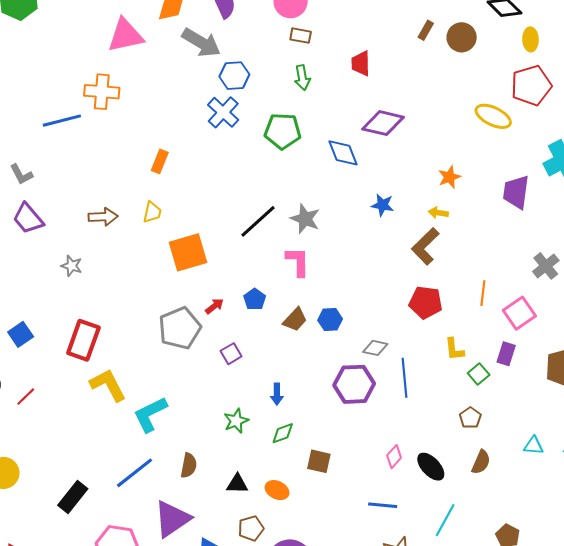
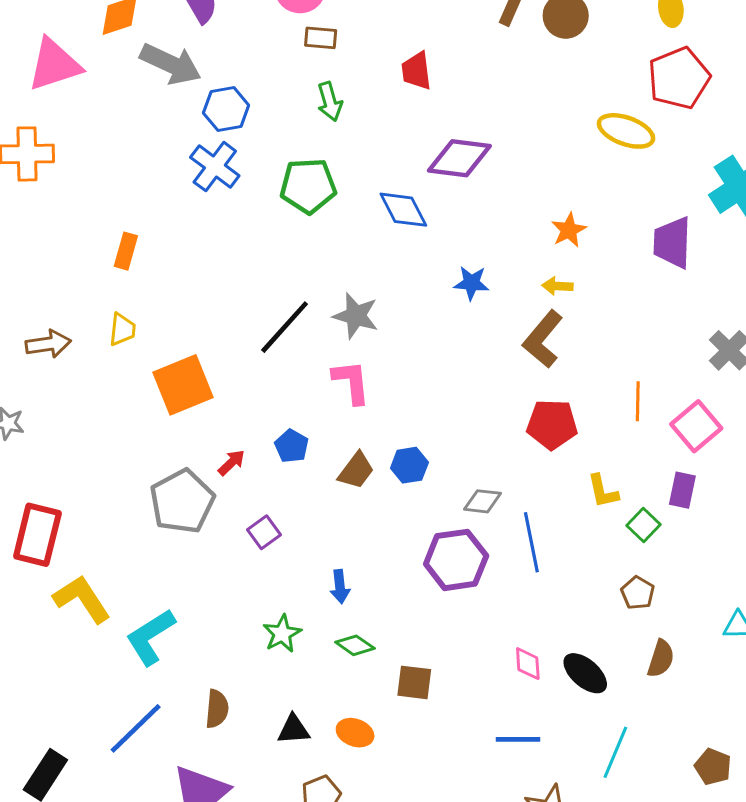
green diamond: (283, 433) -> (355, 645), turned 60
pink diamond: (394, 457) -> (528, 664), turned -40

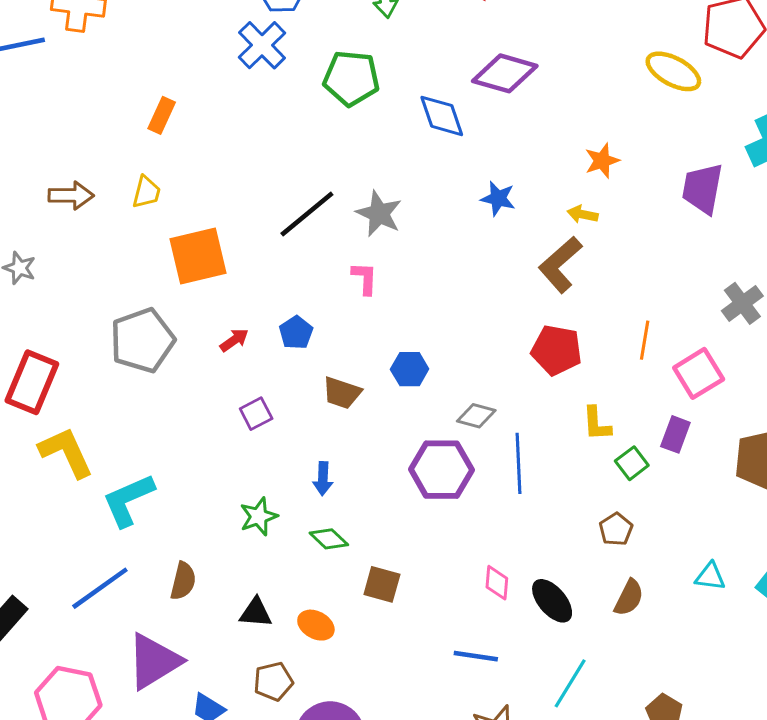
pink L-shape: (351, 382) -> (365, 278), size x0.7
brown trapezoid: (356, 471) -> (342, 393), moved, turned 63
gray pentagon: (182, 501) -> (142, 340), moved

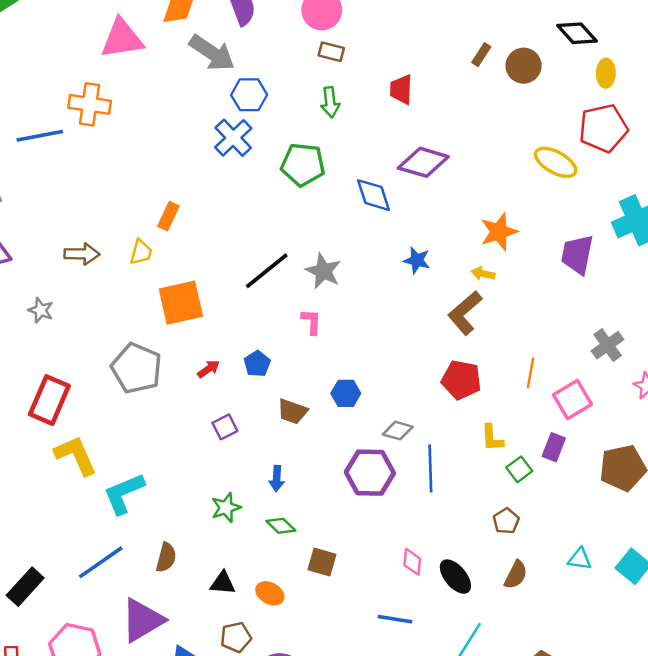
orange rectangle: (162, 115) -> (168, 216), moved
orange star: (602, 161) -> (499, 232), size x1.4
gray pentagon: (142, 340) -> (136, 368), turned -30

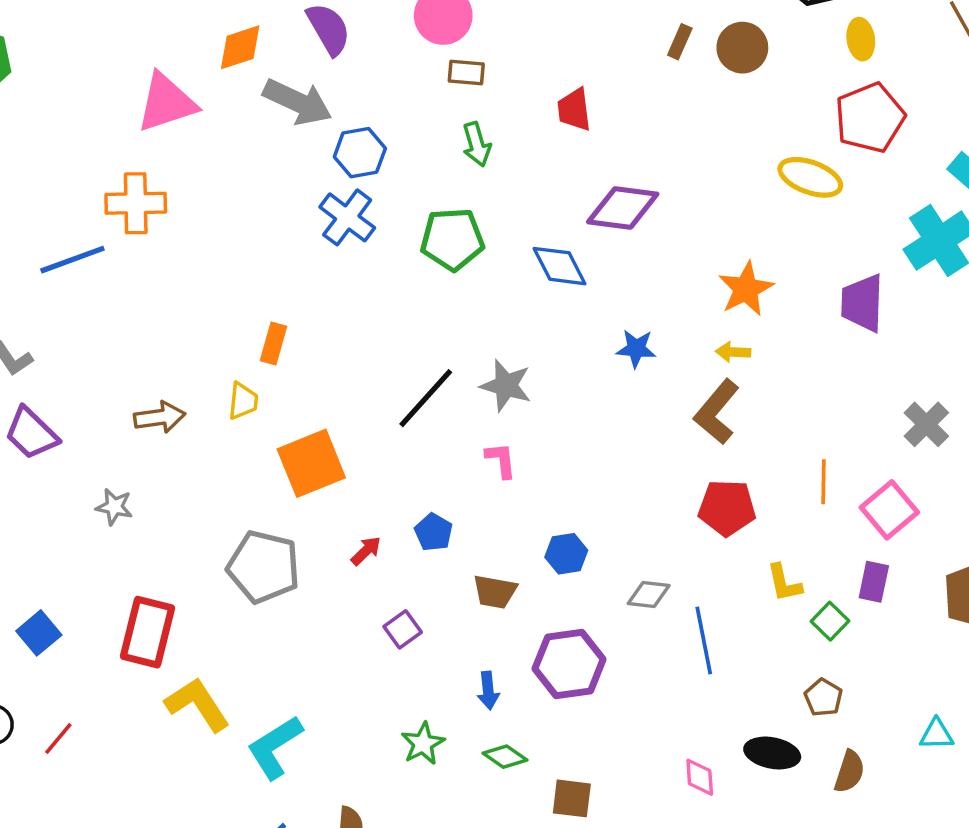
purple hexagon: (370, 473) -> (569, 664), moved
black ellipse: (455, 577) -> (772, 753), moved, turned -30

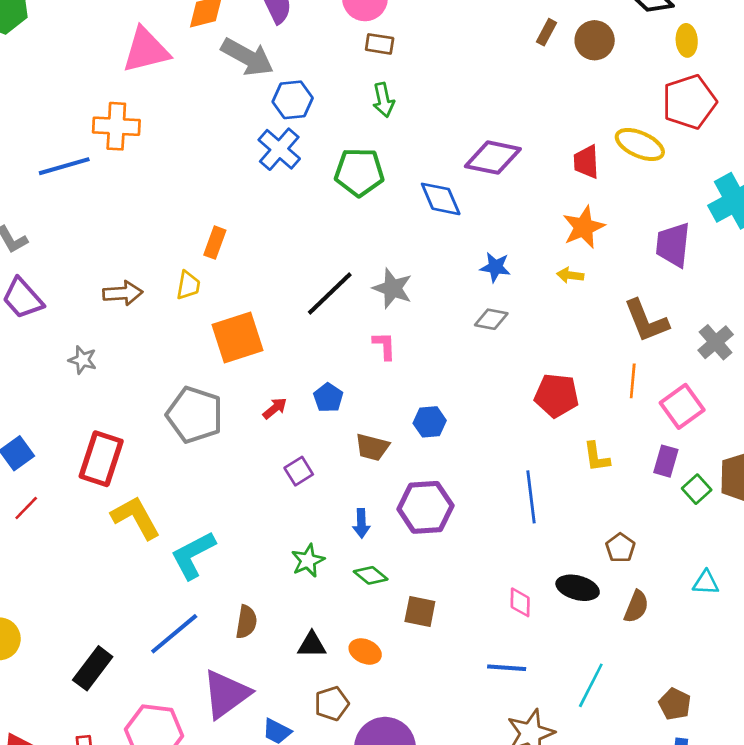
red trapezoid: (574, 110) -> (586, 162), moved
brown L-shape: (717, 412) -> (646, 321), moved, turned -66
gray diamond: (649, 594) -> (491, 319), moved
green square: (830, 621) -> (697, 489), moved
red line: (58, 739) -> (26, 508), moved

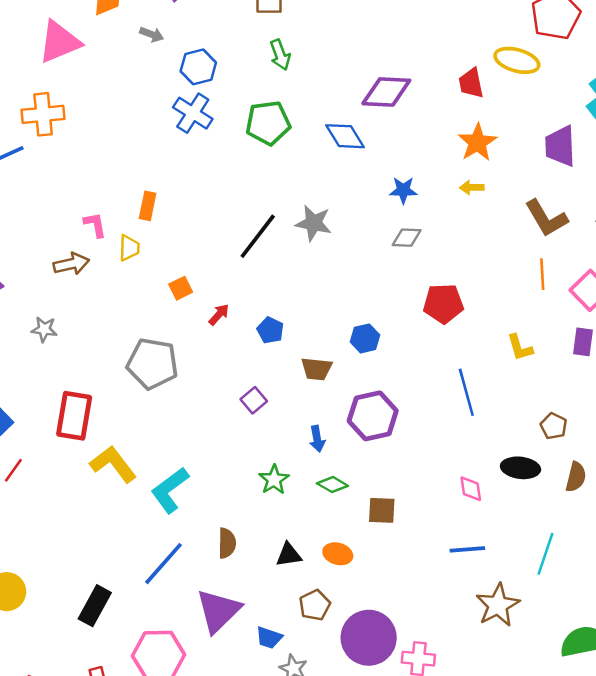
gray arrow: (247, 57) -> (152, 34), size x0.5
orange square: (237, 337) -> (181, 288), size x0.5
pink L-shape: (384, 346) -> (95, 225), moved
red pentagon: (557, 395) -> (443, 303), moved
red arrow: (275, 408) -> (219, 315), moved

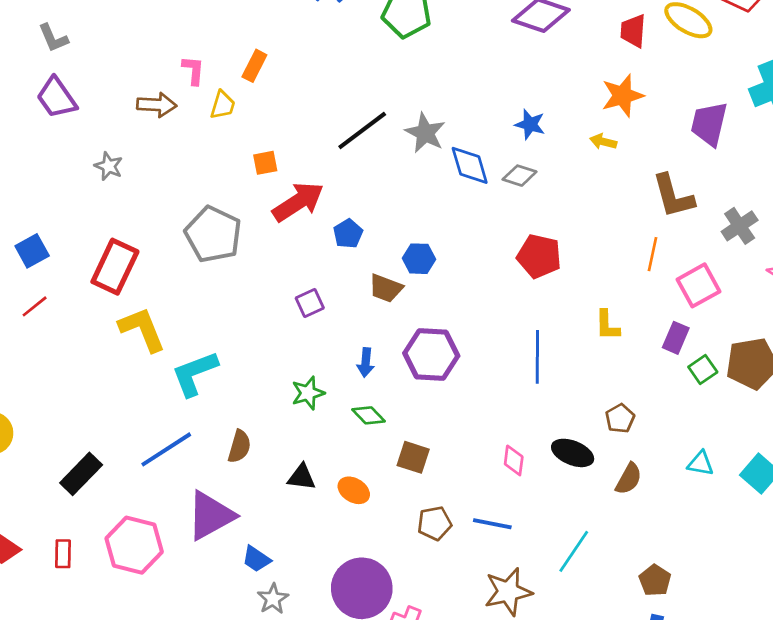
blue diamond: (345, 136) -> (470, 165), moved
red arrow: (219, 315) -> (298, 202), size x2.0
blue hexagon: (365, 338) -> (419, 259), moved
brown pentagon: (315, 605) -> (434, 523), moved

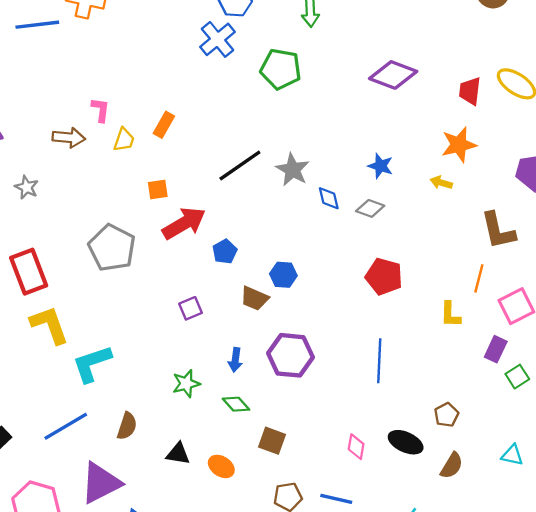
orange rectangle: (254, 66) -> (164, 125), moved
blue diamond: (470, 165) -> (329, 198), size x0.7
red rectangle: (115, 267) -> (29, 272), turned -48
yellow L-shape: (607, 325) -> (450, 315), moved

